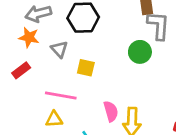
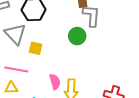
gray triangle: (59, 49) -> (15, 34), size x1.6

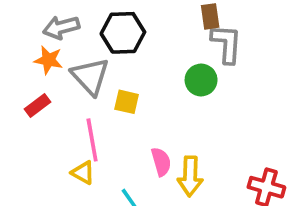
pink line: (16, 70) -> (92, 140), turned 70
yellow triangle: (11, 88) -> (83, 173), turned 32

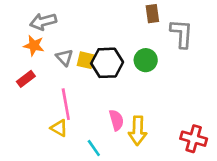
black hexagon: (123, 33) -> (107, 63), moved
gray L-shape: (226, 44) -> (182, 34), moved
gray triangle: (90, 76) -> (64, 57), size x0.6
yellow square: (127, 102) -> (86, 60), moved

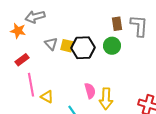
brown rectangle: (152, 14) -> (117, 24), moved
orange star: (34, 46) -> (18, 31), moved
pink line: (66, 104) -> (31, 85), moved

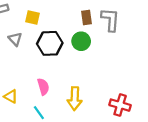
yellow square: (67, 46) -> (32, 17), moved
pink semicircle: (90, 91) -> (43, 87), moved

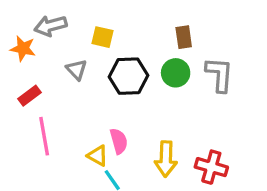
gray L-shape: (110, 20) -> (219, 74), moved
yellow triangle: (11, 96) -> (98, 156), moved
red cross: (120, 105) -> (211, 167), moved

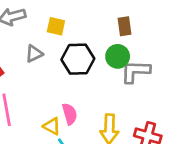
gray triangle: (77, 70) -> (34, 54), turned 48
gray L-shape: (219, 74) -> (135, 71), moved, turned -92

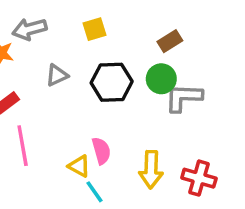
yellow square: (56, 26) -> (95, 29), moved, turned -30
brown rectangle: (124, 26) -> (170, 41), turned 66

